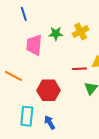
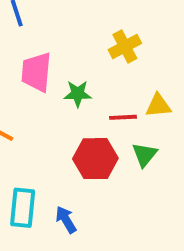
green star: (56, 34) -> (78, 94), moved
red hexagon: (49, 90) -> (95, 159), moved

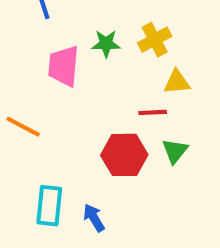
green star: (78, 94) -> (106, 44), moved
yellow triangle: (158, 105) -> (177, 82), moved

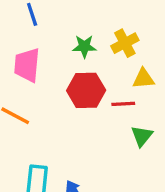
pink trapezoid: (64, 66) -> (27, 65), moved
red hexagon: (124, 155) -> (86, 90), moved

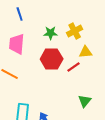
red line: (123, 104) -> (74, 67), turned -32
green triangle: (142, 136) -> (85, 101), moved

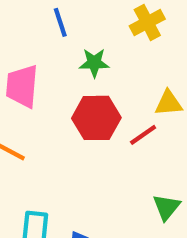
blue line: (20, 14) -> (60, 22), moved
yellow cross: (75, 31) -> (147, 22), moved

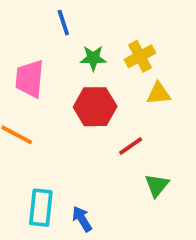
yellow cross: (147, 22) -> (140, 56), moved
red line: (143, 135) -> (131, 146), moved

